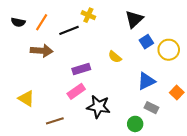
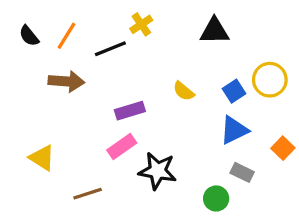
yellow cross: (88, 15) -> (141, 24), turned 32
black triangle: (134, 19) -> (214, 31), turned 42
black semicircle: (18, 22) -> (29, 36), turned 40
blue square: (146, 42) -> (234, 91), moved

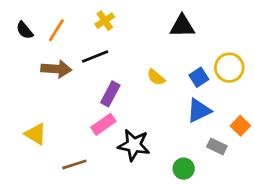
yellow cross: (141, 24) -> (105, 21), moved
black line: (110, 49) -> (95, 57), moved
purple rectangle: (130, 111) -> (110, 94), turned -45
gray rectangle: (242, 172) -> (217, 146), moved

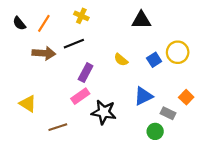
yellow cross: (105, 21) -> (81, 16), turned -32
blue triangle: (199, 110) -> (143, 96), moved
green circle: (184, 169) -> (155, 131), moved

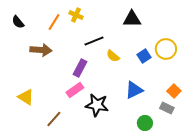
orange line: (44, 23) -> (54, 22), moved
black line: (74, 44) -> (94, 41), moved
gray rectangle: (168, 113) -> (167, 108), moved
brown line: (58, 127) -> (54, 119), turned -30

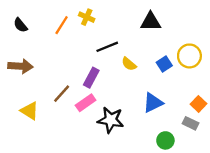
brown arrow: (41, 50) -> (20, 66), moved
brown line: (54, 119) -> (62, 94), moved

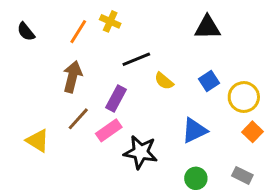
black triangle: (151, 22) -> (207, 27), moved
yellow circle: (189, 56) -> (244, 97), moved
brown arrow: (20, 66) -> (72, 77), moved, turned -80
gray rectangle: (191, 123) -> (242, 175), moved
green circle: (165, 140) -> (196, 178), moved

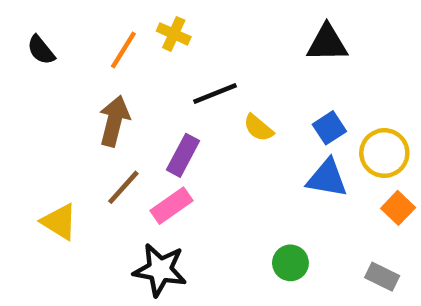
blue triangle: (194, 130) -> (327, 178), moved, turned 36
black star: (141, 152) -> (160, 270), moved
green circle: (196, 178) -> (290, 263), moved

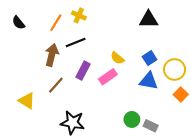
black line: (215, 93) -> (76, 42), moved
pink rectangle: (171, 206) -> (108, 77), moved
gray rectangle: (382, 277) -> (151, 126), moved

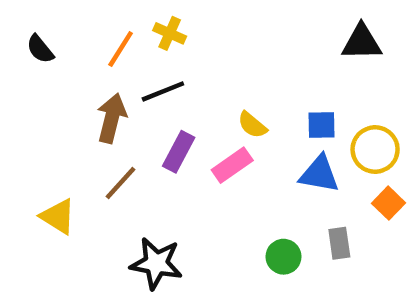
black triangle: (149, 20) -> (362, 42), moved
blue square: (150, 58) -> (321, 125), turned 32
gray rectangle: (151, 126) -> (339, 243), moved, turned 56

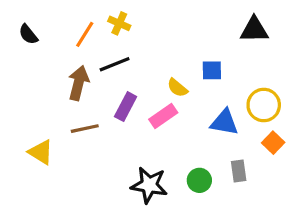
blue square: (321, 125) -> (212, 70), moved
brown line: (121, 183) -> (85, 129), turned 36
black star: (156, 263) -> (149, 185), moved

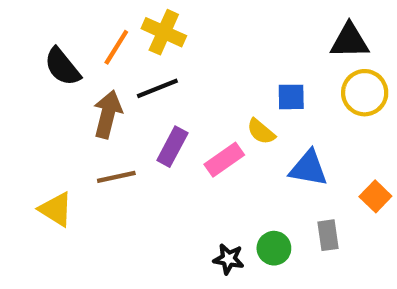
yellow cross: (119, 23) -> (164, 32), size x1.4
black semicircle: (28, 34) -> (62, 67), moved, size x1.4
yellow semicircle: (177, 88) -> (261, 132), moved
yellow circle: (264, 105) -> (365, 93), moved
black star: (149, 185) -> (229, 259), moved, size x0.6

